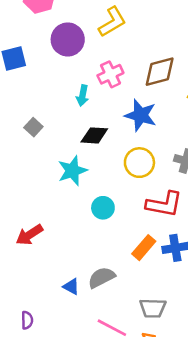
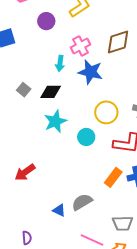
purple circle: (68, 39) -> (46, 21), size x0.7
blue star: (141, 115) -> (90, 72), moved
black diamond: (94, 135) -> (51, 92), moved
cyan circle: (103, 208) -> (86, 137), moved

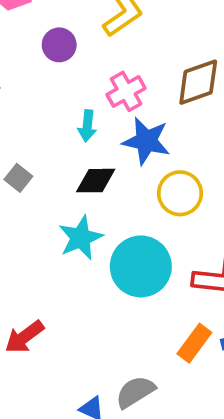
black diamond: (51, 92) -> (96, 181), moved
yellow circle: (106, 112) -> (180, 193), moved
cyan circle: (86, 137) -> (141, 266), size x1.8

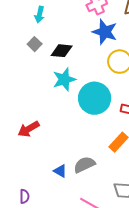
cyan arrow: (87, 126) -> (40, 14), moved
black diamond: (96, 181) -> (62, 51), moved

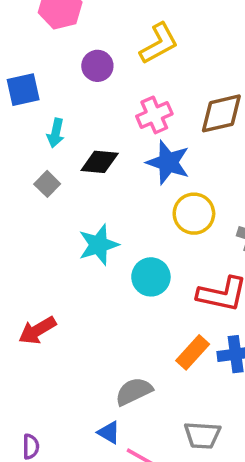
black diamond: (62, 51) -> (100, 162), moved
cyan circle: (95, 98) -> (151, 277), size x0.7
blue triangle: (60, 171) -> (109, 432), moved

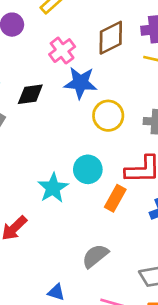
cyan star: (99, 245) -> (53, 188), moved
orange rectangle: (193, 352) -> (115, 198), moved
blue triangle: (109, 432) -> (56, 292), moved

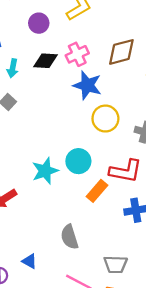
black diamond: (30, 94) -> (46, 61), moved
gray semicircle: (95, 256) -> (69, 237), turned -80

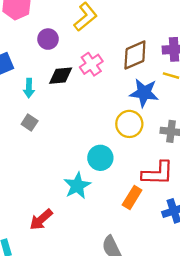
blue star: (87, 85) -> (144, 93), moved
cyan circle: (78, 161) -> (100, 158), moved

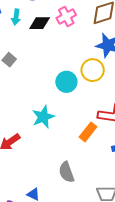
cyan arrow: (29, 88) -> (16, 17), moved
cyan circle: (100, 158) -> (66, 82), moved

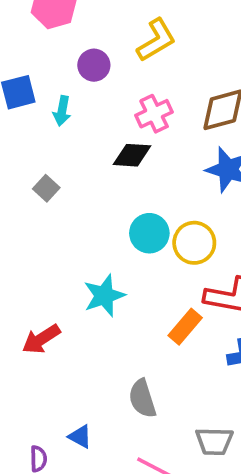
black diamond: (40, 23) -> (132, 155), moved
yellow circle: (93, 70) -> (194, 243), moved

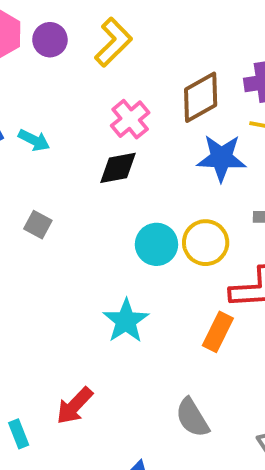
purple circle: (94, 65) -> (50, 40), moved
cyan arrow: (62, 111) -> (34, 140), turned -60
red arrow: (41, 339) -> (75, 406), moved

